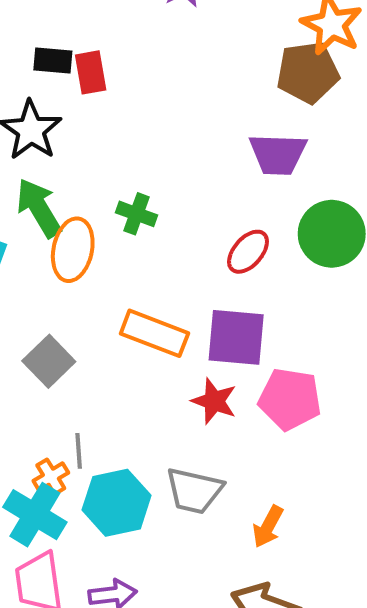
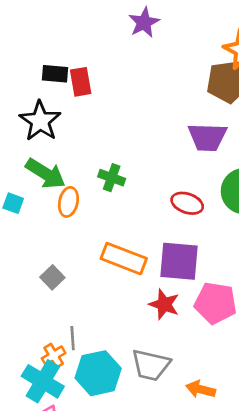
green arrow: (39, 208) -> (46, 174), turned 153
orange ellipse: (73, 250) -> (68, 202), size x0.7
red ellipse: (248, 252) -> (187, 203), turned 68
gray square: (49, 361) -> (52, 277), size x0.7
orange arrow: (268, 527) -> (201, 389), turned 76

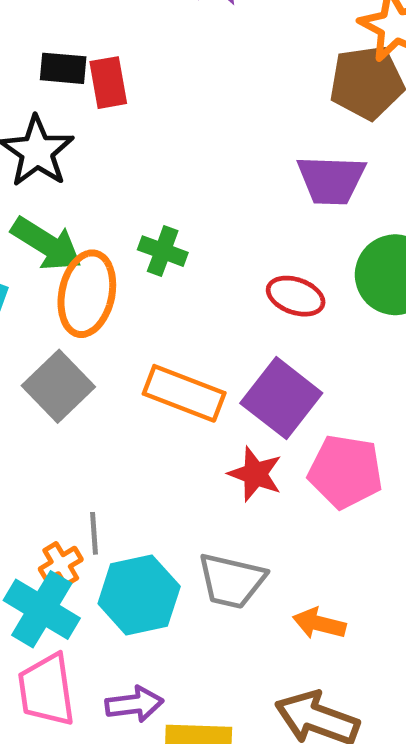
orange ellipse: (68, 202) -> (87, 294), size x1.6
purple square: (179, 261) -> (281, 398), turned 33
gray square: (52, 277) -> (58, 386), moved, size x1.6

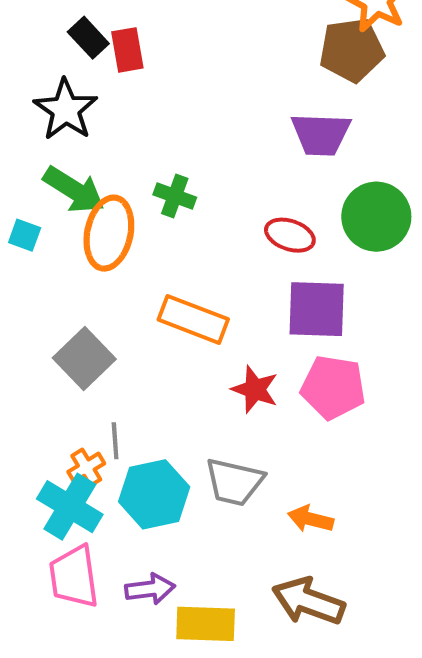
black rectangle: (63, 68) -> (88, 38), turned 42
gray square: (58, 386) -> (84, 359), moved
purple square: (281, 398) -> (317, 309), moved, turned -36

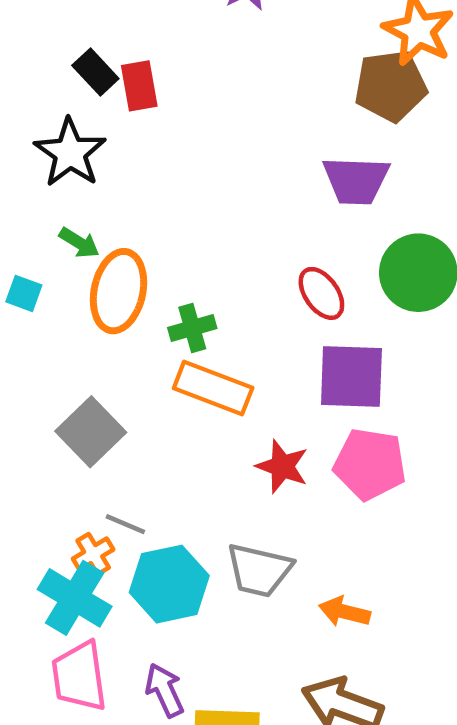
green arrow: (74, 190) -> (79, 243), size x0.6
green cross: (175, 196) -> (192, 328), moved, turned -36
red ellipse: (290, 235) -> (321, 293), turned 36
gray line: (115, 441) -> (125, 524), turned -63
purple arrow: (150, 589) -> (165, 690), turned -108

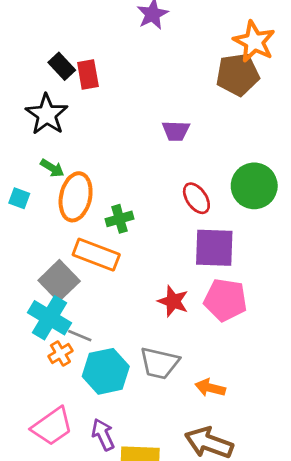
purple trapezoid: (356, 180) -> (176, 131), moved, size x0.7
orange rectangle: (213, 388) -> (96, 255), moved
cyan cross: (75, 598) -> (49, 318), moved
pink trapezoid: (79, 676) -> (52, 426), turned -117

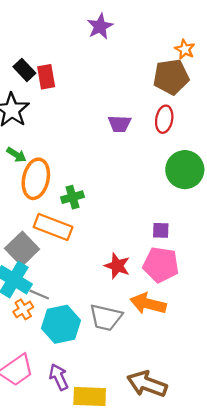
orange star: (254, 42) -> (185, 49), size x0.6
red ellipse: (196, 198) -> (164, 119), moved, turned 45
purple square: (214, 248) -> (161, 230), moved, size x0.5
orange arrow: (210, 388) -> (148, 304), moved, size x1.4

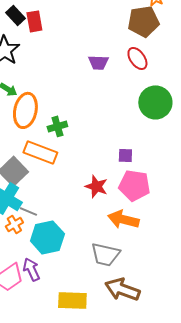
red ellipse: (164, 119) -> (137, 58), turned -45
purple square: (161, 230) -> (125, 155), moved
gray trapezoid: (106, 317) -> (105, 254), moved
purple arrow: (59, 377) -> (31, 269), moved

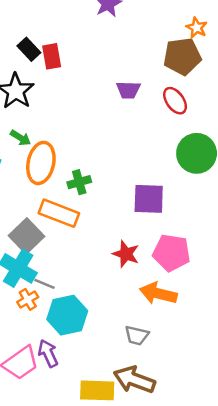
purple trapezoid: (98, 62) -> (128, 90), moved
purple square: (125, 155) -> (149, 199), moved, size x1.8
gray trapezoid: (105, 254) -> (137, 335), size x0.7
brown arrow: (122, 289) -> (134, 380), moved

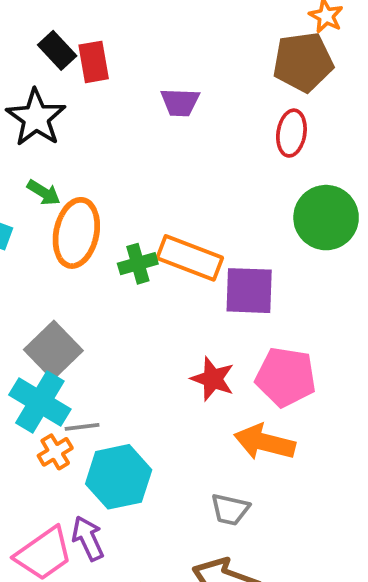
purple trapezoid: (128, 90) -> (180, 102), moved
red ellipse: (175, 101) -> (291, 133), turned 44
orange rectangle: (59, 213) -> (190, 258), moved
gray line: (45, 284) -> (82, 427), turned -30

